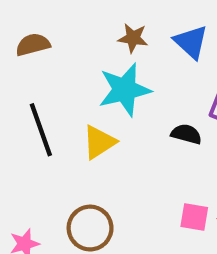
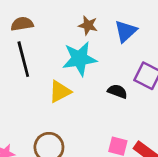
blue triangle: (191, 42) -> (126, 31), turned 30
black line: (41, 130) -> (23, 59), moved

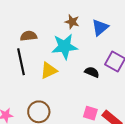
brown semicircle: (22, 24) -> (29, 36), moved
black line: (23, 59) -> (21, 62), moved

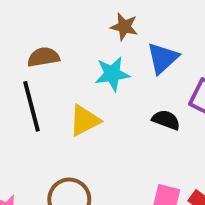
blue triangle: (100, 27) -> (163, 58), moved
cyan star: (65, 46) -> (112, 74), size x0.7

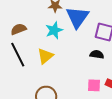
blue triangle: (163, 58) -> (77, 17), size x1.4
black semicircle: (166, 120) -> (97, 54), moved

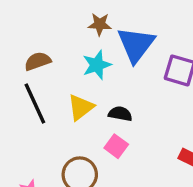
black semicircle: (97, 54) -> (120, 114), moved
pink square: (94, 85) -> (116, 146), moved, turned 32

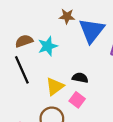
cyan star: (97, 65) -> (48, 46), moved
yellow triangle: (81, 107) -> (55, 87), moved

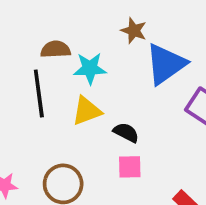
yellow triangle: (55, 87) -> (87, 111), moved
pink square: (77, 100) -> (130, 167), moved, turned 35

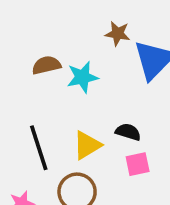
black line: (39, 94) -> (39, 148), moved
yellow triangle: (87, 111) -> (87, 145), moved

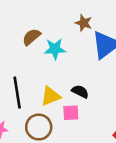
brown semicircle: (46, 65) -> (31, 37), turned -36
pink square: (138, 164) -> (71, 113), moved

